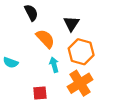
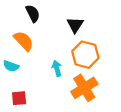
orange semicircle: (45, 39) -> (24, 41), moved
red square: (40, 93) -> (19, 98), moved

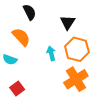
cyan arrow: (57, 68) -> (51, 53), moved
red square: (19, 98) -> (17, 88), turned -32

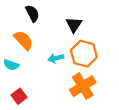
cyan arrow: (51, 53) -> (56, 58), turned -88

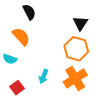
black triangle: (74, 25) -> (80, 23), moved
cyan arrow: (56, 58) -> (44, 76), moved, turned -56

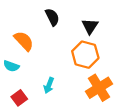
black semicircle: (29, 12) -> (52, 17), moved
orange cross: (75, 78) -> (99, 88), moved

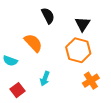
orange semicircle: (24, 41) -> (33, 43), moved
orange cross: (99, 88) -> (91, 81), size x0.7

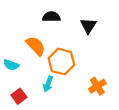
black semicircle: (48, 16) -> (51, 17), turned -63
orange hexagon: (78, 50) -> (61, 62), moved

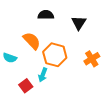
orange cross: (97, 86) -> (92, 59), moved
red square: (19, 96) -> (26, 86), moved

